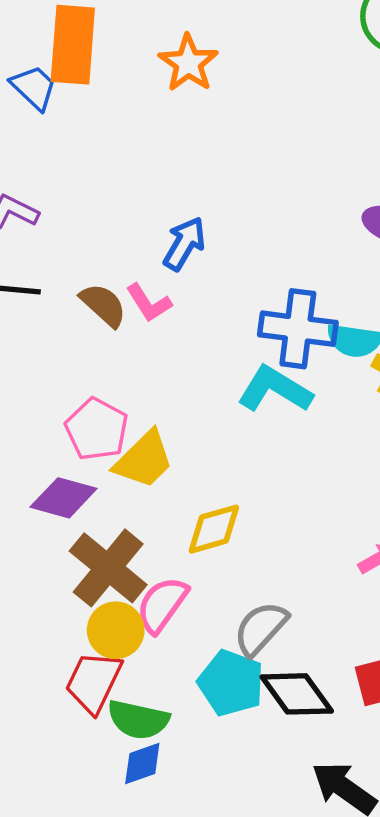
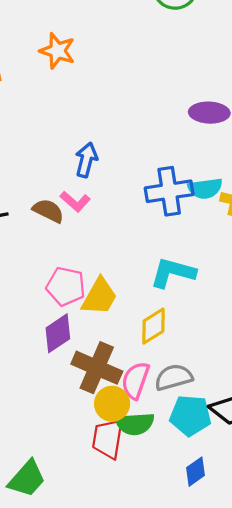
cyan L-shape: (275, 389) -> (173, 273), moved
purple diamond: (64, 498) -> (58, 333), turned -33
gray semicircle: (261, 628) -> (174, 377), moved, turned 48
green semicircle: (138, 720) -> (135, 424), moved
blue diamond: (142, 763) -> (195, 472), moved

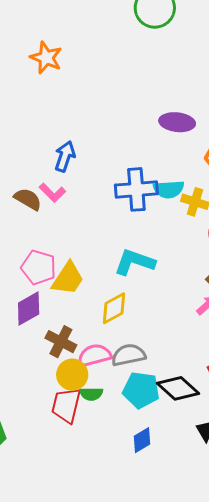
brown cross: (97, 368) -> (61, 342), size x0.7
pink semicircle: (135, 380) -> (94, 355), turned 52
green semicircle: (135, 424) -> (91, 394), size x0.7

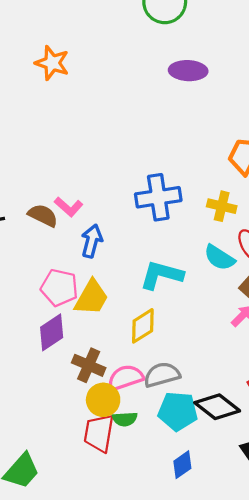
purple ellipse: (177, 122) -> (188, 71), moved
blue arrow: (65, 156) -> (92, 241), moved
cyan semicircle: (169, 189) -> (219, 258), moved, turned 40

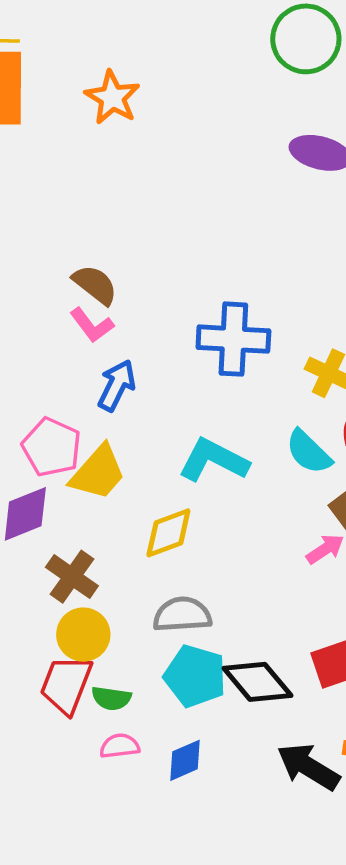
brown semicircle: (43, 215) -> (95, 285), moved
pink semicircle: (125, 378) -> (120, 746), moved, size x0.7
green semicircle: (125, 419) -> (111, 698), moved

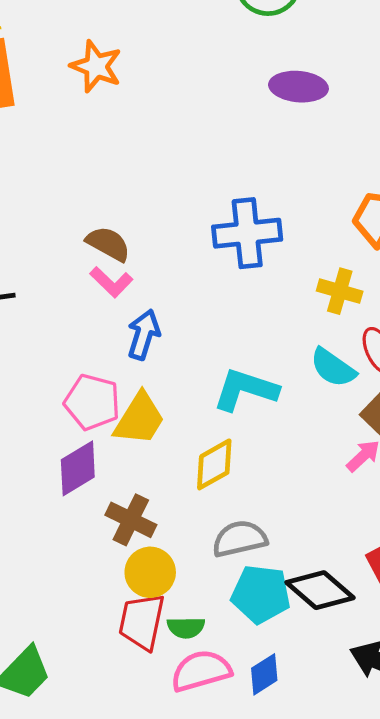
blue cross: (233, 339) -> (247, 233), moved
pink semicircle: (120, 746) -> (201, 671), size x1.6

